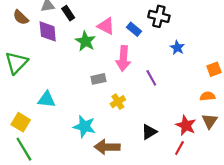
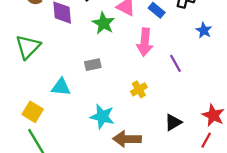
gray rectangle: (98, 79) -> (93, 65), moved

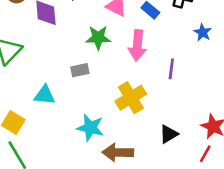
green star: (103, 23) -> (98, 38), moved, turned -30
purple line: (175, 63) -> (171, 69), turned 36
yellow cross: (139, 89) -> (131, 98), size x1.6

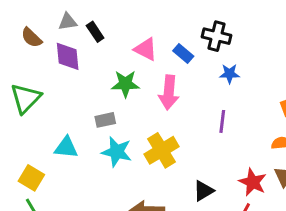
blue star: (203, 32) -> (229, 74), moved, turned -30
purple line: (171, 69) -> (222, 121), moved
cyan star: (90, 128) -> (117, 152), moved

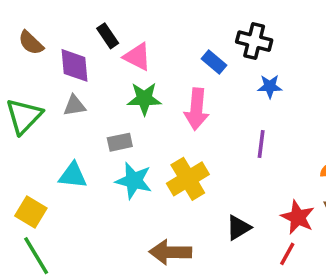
gray triangle: (68, 22) -> (74, 106), moved
pink triangle: (146, 49) -> (137, 57), moved

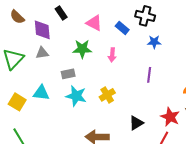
pink triangle: (137, 57) -> (94, 23), moved
pink arrow: (197, 109) -> (112, 55), size x0.6
yellow cross: (188, 179) -> (107, 95), size x0.7
yellow square: (31, 212) -> (17, 102), moved

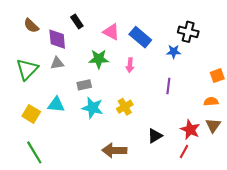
black cross: (145, 16) -> (188, 32), moved
blue rectangle: (122, 28) -> (140, 37), size x1.5

